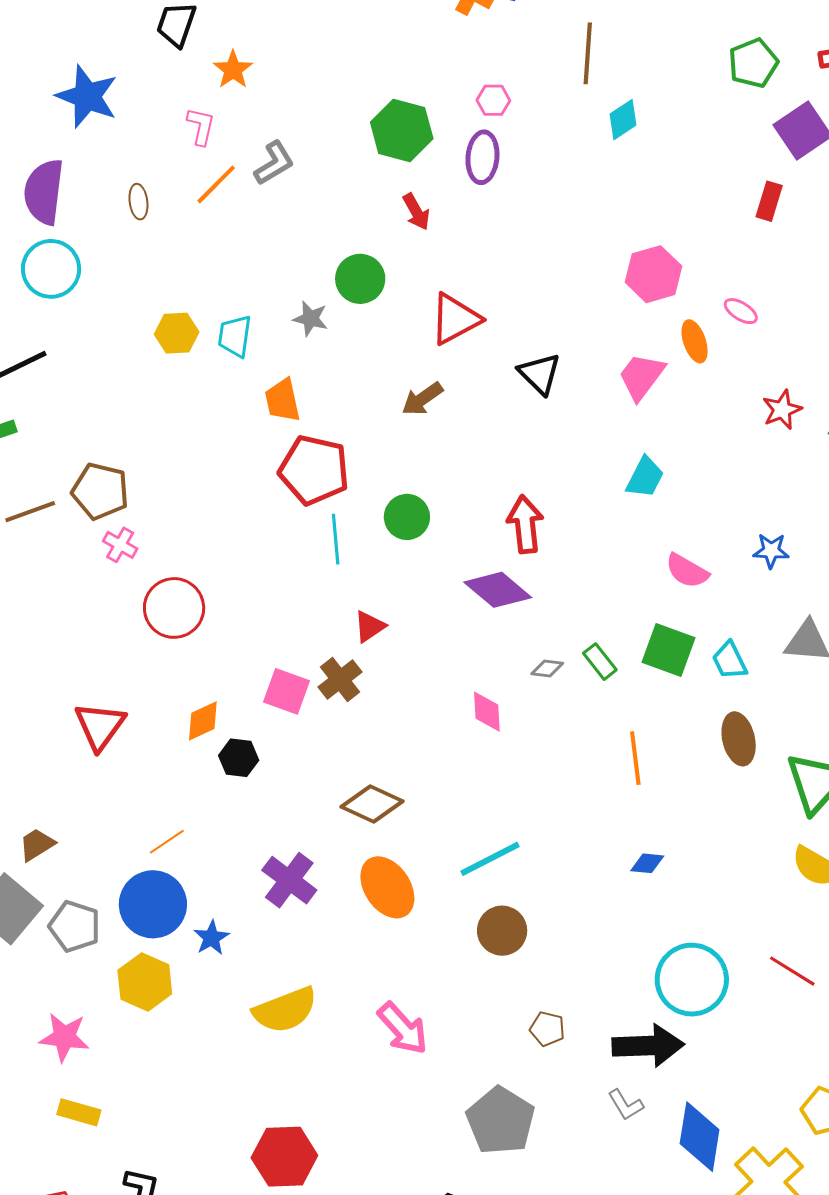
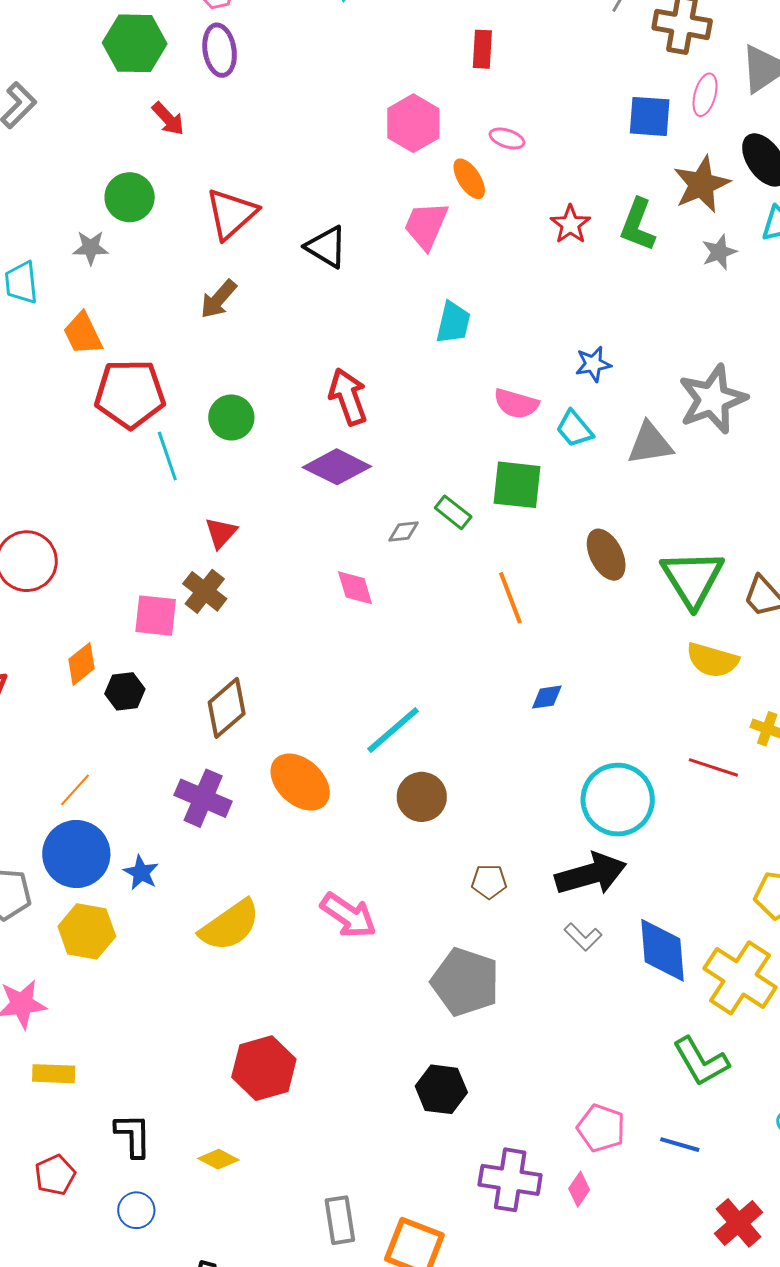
red rectangle: (769, 201) -> (482, 49), moved
cyan trapezoid: (730, 661) -> (574, 429), moved
brown diamond: (372, 804) -> (227, 708), moved, turned -52

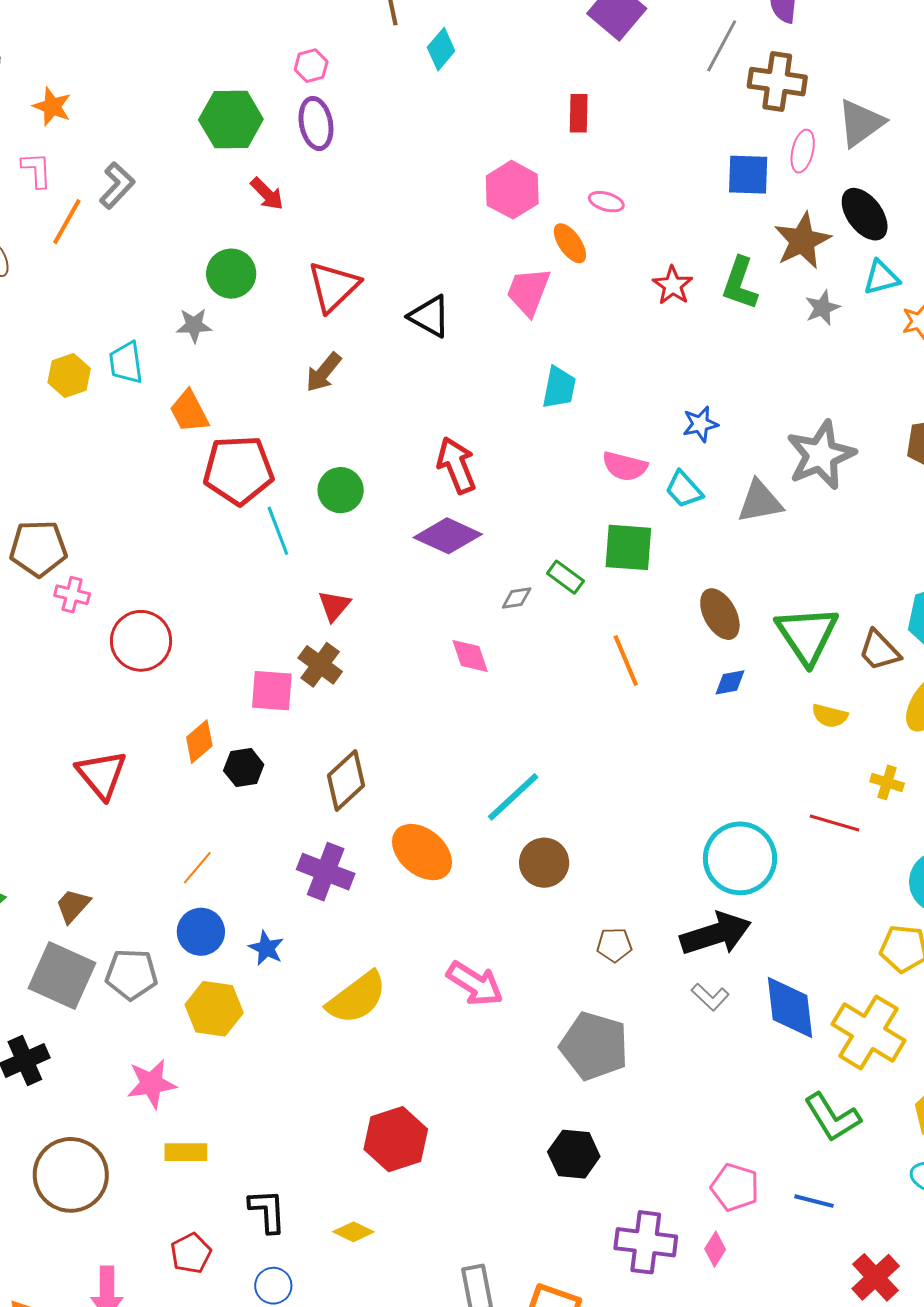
yellow semicircle: (712, 660) -> (830, 716), size x0.7
blue diamond: (547, 697) -> (730, 682), moved
blue circle: (76, 854) -> (201, 932), size x0.7

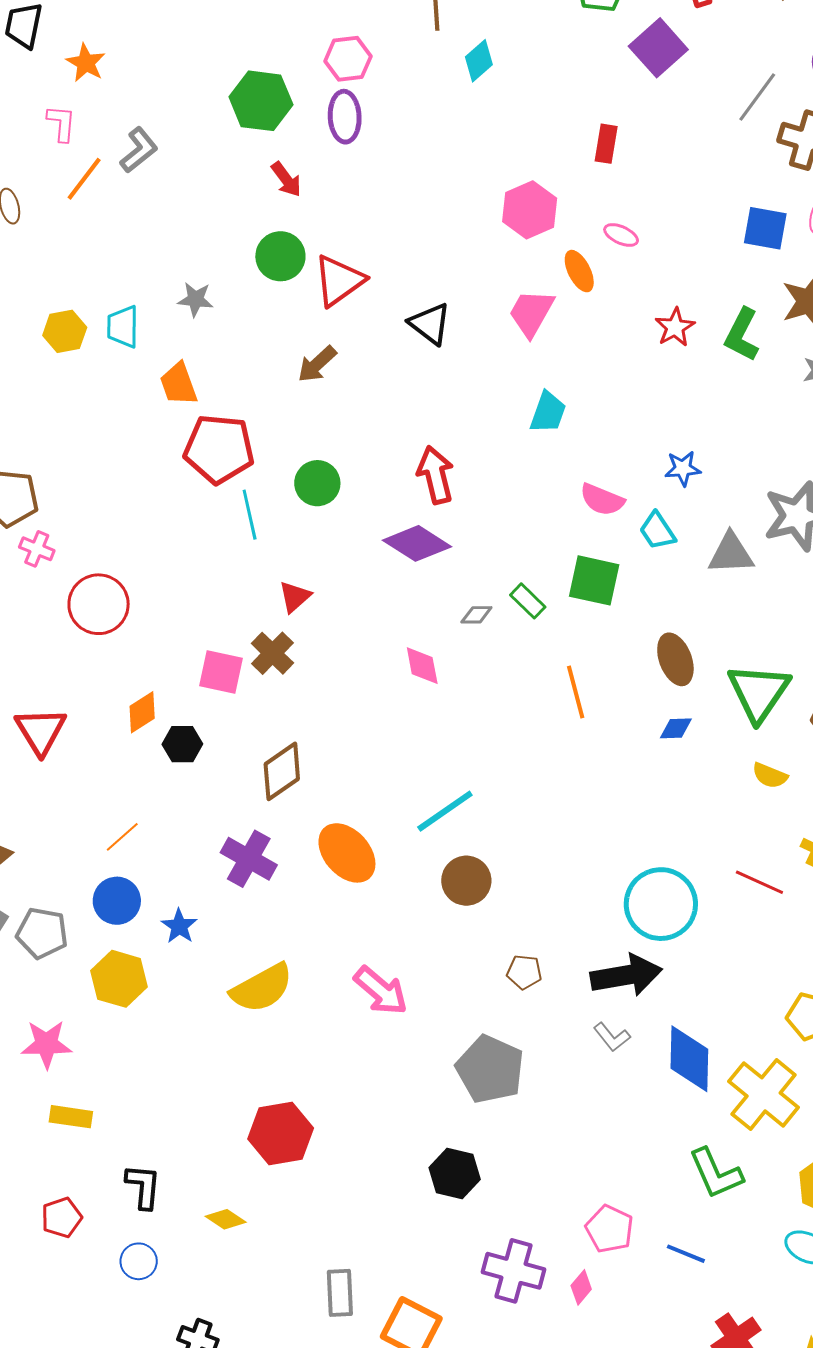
pink hexagon: (311, 66) -> (348, 59), size x1.4
green circle: (231, 274) -> (280, 256), moved

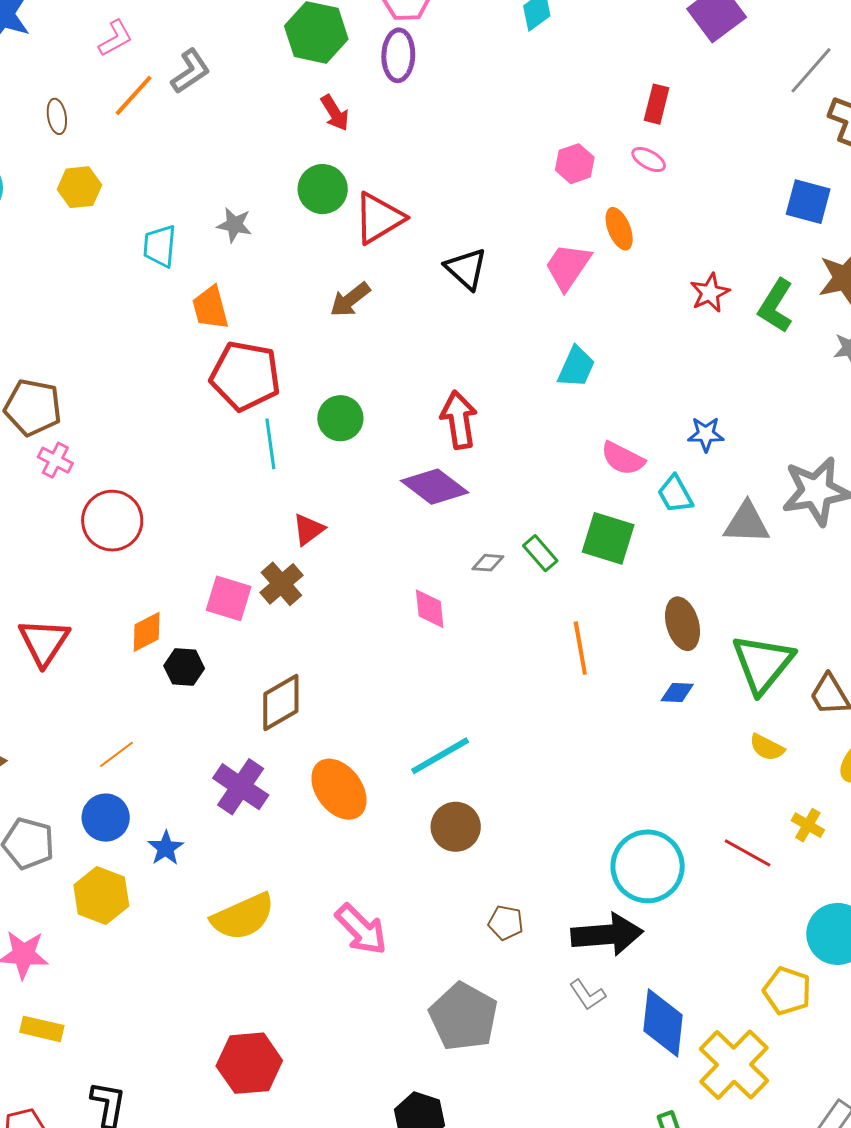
pink L-shape: (61, 123) -> (116, 38), turned 51
pink hexagon: (530, 210) -> (575, 164), size x0.7
pink ellipse: (621, 235) -> (649, 160), moved
yellow hexagon: (65, 331) -> (79, 187), moved

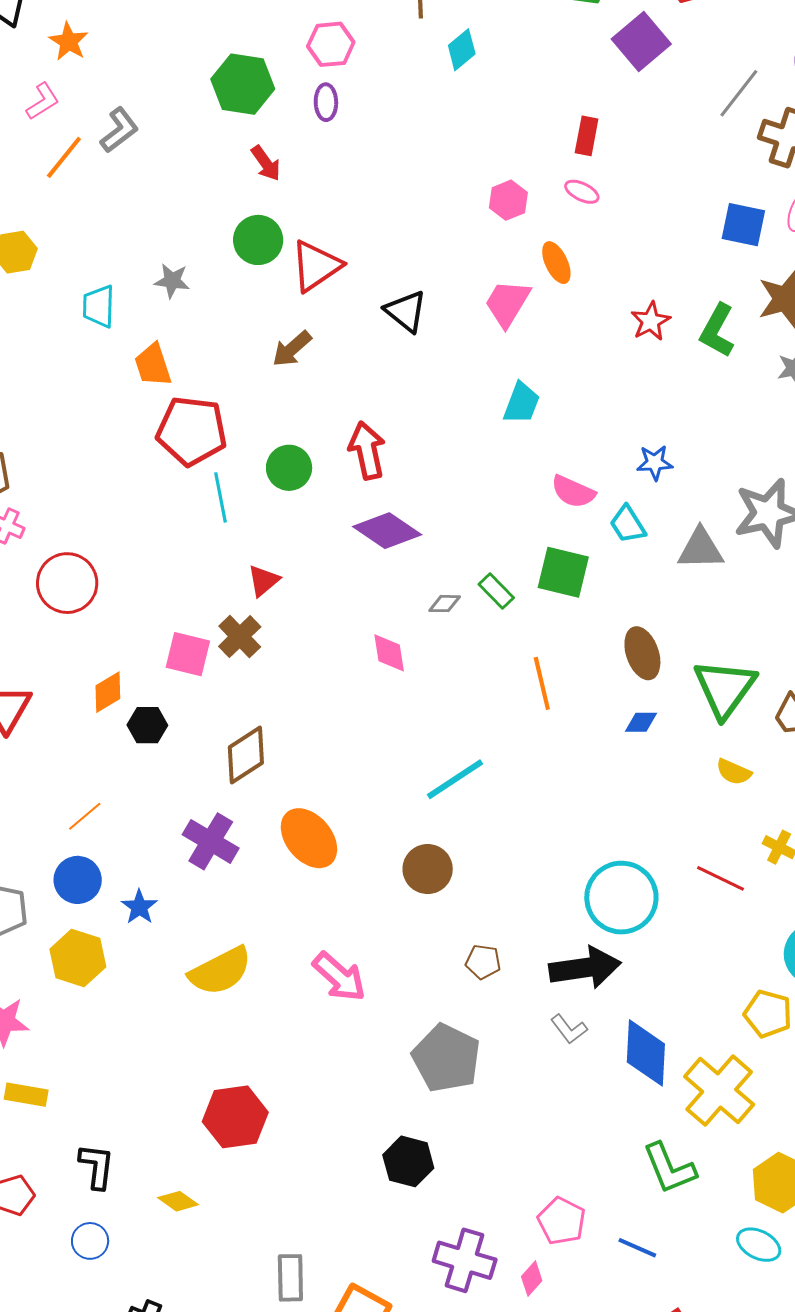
purple ellipse: (398, 55) -> (326, 102), size x0.7
red arrow: (459, 420) -> (367, 451), moved
cyan line: (440, 756) -> (455, 779), moved

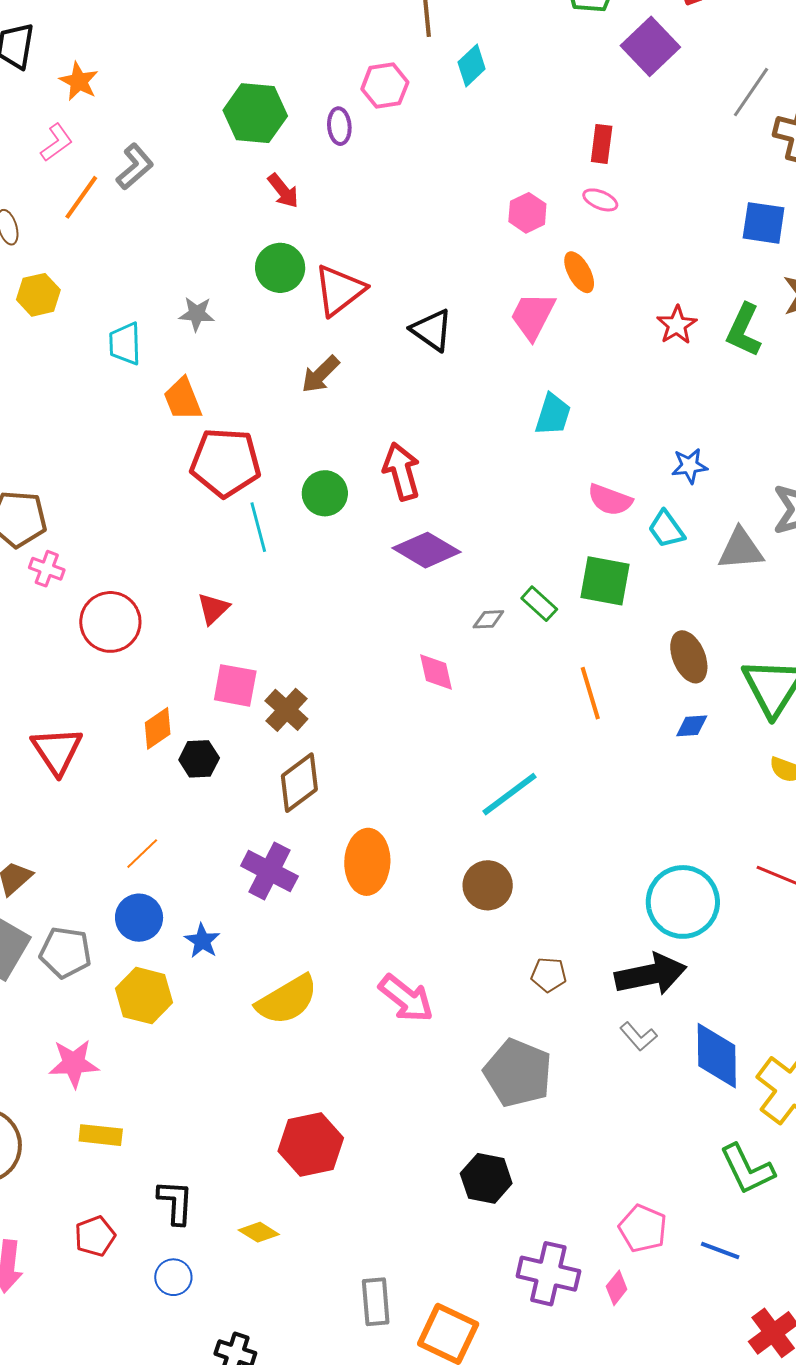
pink hexagon: (331, 44) -> (385, 86), moved
red triangle: (263, 581) -> (213, 609), moved
brown cross: (240, 637) -> (286, 710), moved
orange ellipse: (309, 838) -> (367, 862), turned 46

